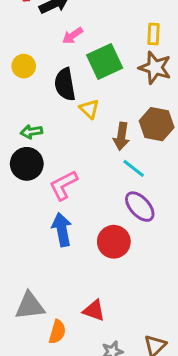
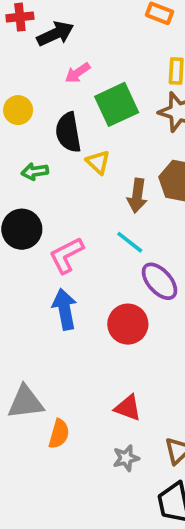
green arrow: (31, 132) -> (35, 171), moved
cyan line: (134, 168) -> (130, 242), moved
red triangle: (94, 310) -> (128, 408), moved

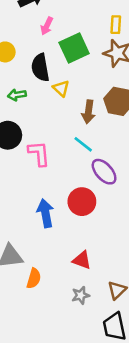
pink arrow: (78, 73) -> (47, 26), turned -30
pink L-shape: (66, 255) -> (39, 153), turned 112
blue arrow: (65, 309) -> (45, 213), moved

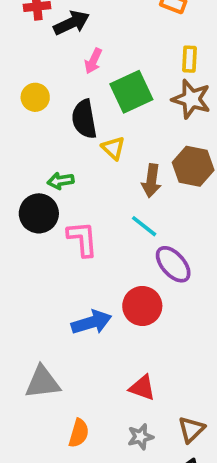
green arrow: (17, 95) -> (61, 181), moved
blue arrow: (45, 213) -> (91, 322), turned 84
orange semicircle: (34, 278) -> (79, 433), moved

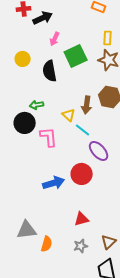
yellow triangle: (113, 148) -> (69, 115), moved
gray triangle: (42, 382) -> (27, 230), moved
red triangle: (142, 388) -> (82, 219), turned -35

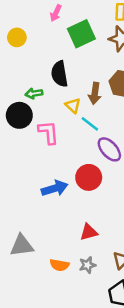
black semicircle: (50, 71) -> (59, 74), moved
orange semicircle: (47, 244) -> (59, 265), moved, turned 84

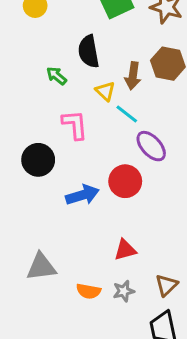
green arrow: (34, 93) -> (57, 76), turned 49
black circle: (19, 115) -> (38, 160), moved

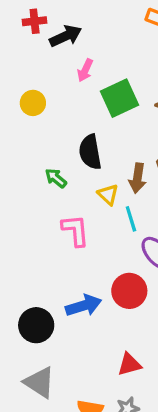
cyan line: (127, 114) -> (131, 219), turned 35
black circle: (38, 160) -> (36, 325), moved
gray triangle: (41, 267) -> (39, 382), turned 40

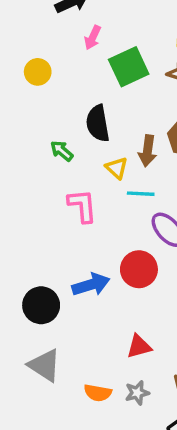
cyan line: (131, 219) -> (141, 194), turned -70

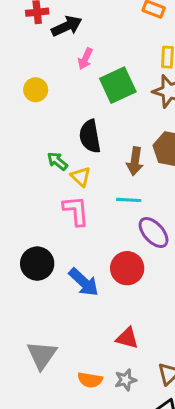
yellow triangle: (117, 168) -> (81, 177), moved
blue arrow: (91, 285) -> (84, 282), turned 60
black circle: (41, 305) -> (37, 264), moved
red triangle: (139, 346) -> (127, 338), turned 30
gray triangle: (45, 365) -> (42, 355), turned 32

